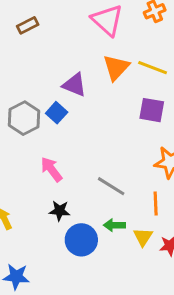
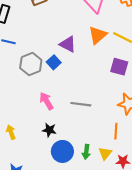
gray line: (111, 186) -> (81, 104), moved, turned -30
green arrow: (114, 225) -> (86, 152), moved, turned -88

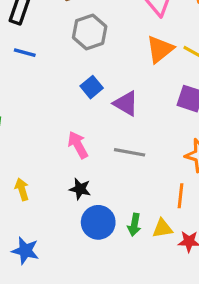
purple triangle: (68, 44) -> (126, 103), moved
gray hexagon: (31, 64) -> (90, 32), moved
yellow triangle: (105, 153) -> (163, 228), turned 40

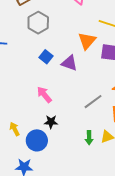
orange triangle: (160, 49) -> (87, 41), moved
gray line: (130, 152) -> (93, 102), moved, turned -36
blue circle: (98, 222) -> (37, 140), moved

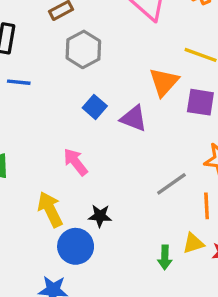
pink arrow: (44, 95) -> (76, 162), moved
yellow arrow: (15, 129) -> (50, 209), moved, size x1.5
green arrow: (89, 138) -> (165, 257), moved

